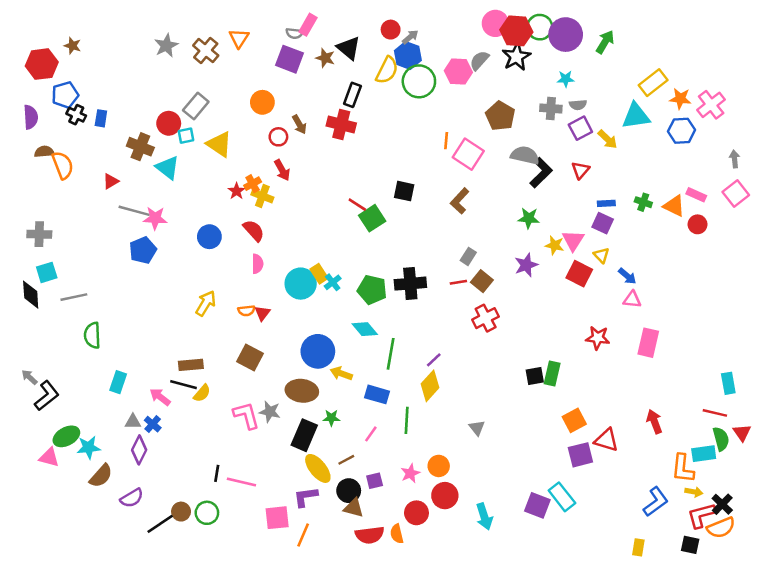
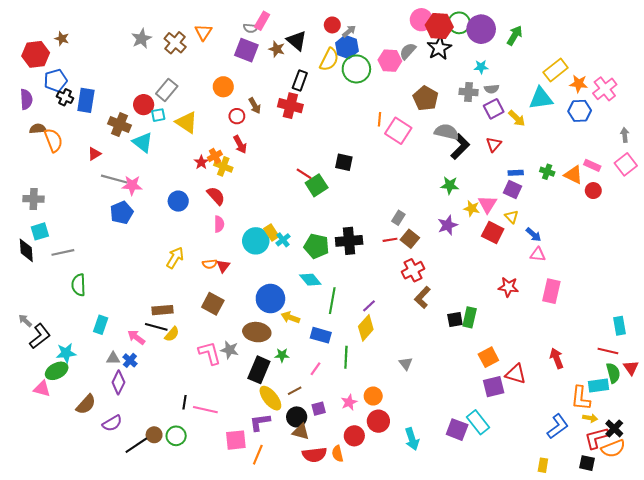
blue rectangle: (101, 118) -> (86, 100), size x1.6
brown L-shape: (460, 201) -> (422, 297), moved
cyan star: (89, 447) -> (66, 353), moved

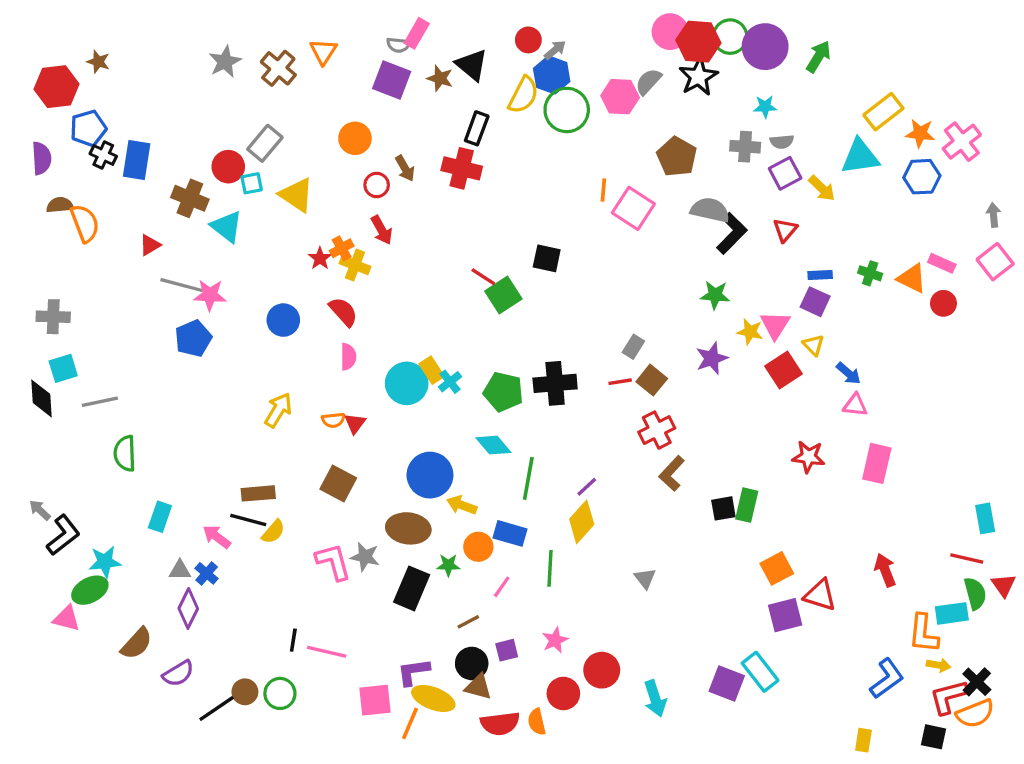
red square: (493, 232) -> (783, 370), turned 30
orange circle: (373, 396) -> (478, 547), moved
yellow ellipse: (270, 398) -> (433, 698), moved, turned -30

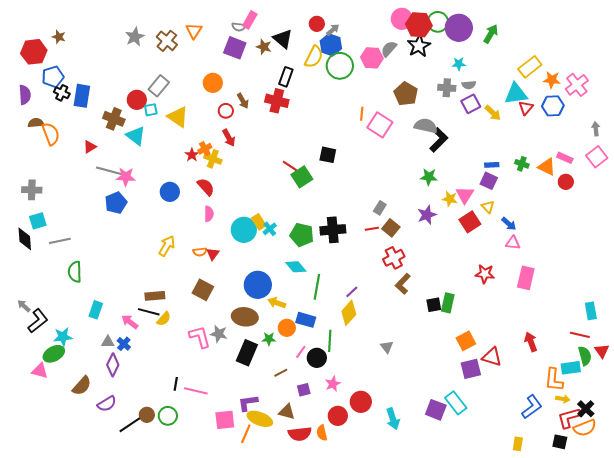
red triangle: (785, 230) -> (526, 108), moved
black circle: (472, 663) -> (317, 358), moved

